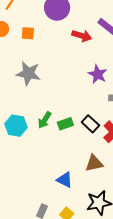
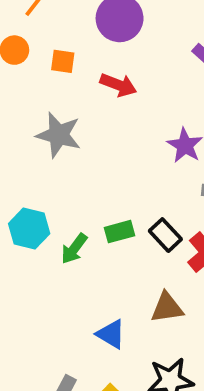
red arrow: (82, 36) -> (118, 85), moved
green arrow: (45, 120) -> (74, 249), moved

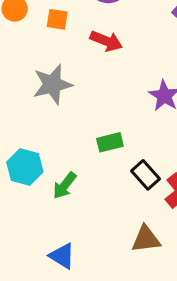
gray star: (59, 135) -> (52, 84), turned -30
green rectangle: (120, 232) -> (110, 142), moved
blue triangle: (111, 334) -> (62, 256), moved

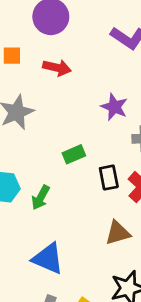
black rectangle: (145, 175) -> (109, 178), turned 40
blue triangle: (62, 256) -> (48, 259), size x1.4

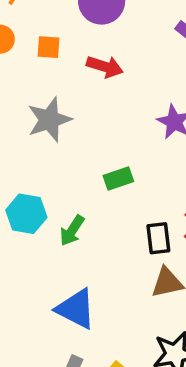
black rectangle: (109, 178) -> (158, 238), moved

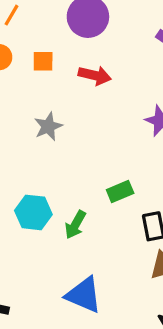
gray star: (49, 120) -> (48, 126), size x0.7
green rectangle: (118, 178) -> (120, 191), moved

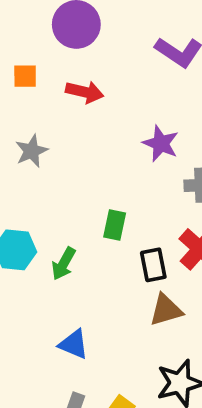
green rectangle: (120, 191) -> (115, 225), turned -55
blue triangle: (84, 295) -> (74, 344), size x0.7

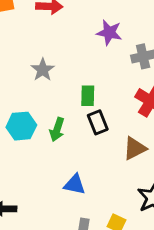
gray star: (32, 151) -> (43, 70), moved
black rectangle: (153, 265) -> (98, 122), moved

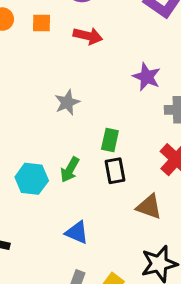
cyan hexagon: (21, 126) -> (32, 179), moved
brown triangle: (135, 148) -> (149, 207), turned 35

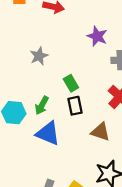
green rectangle: (110, 140) -> (71, 83), turned -42
blue triangle: (77, 232) -> (48, 133), moved, size x1.4

